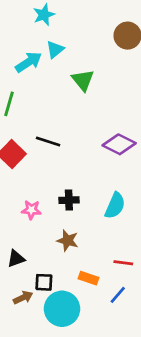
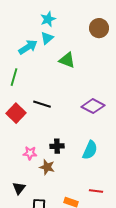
cyan star: (44, 15) -> (48, 19), moved
green triangle: (83, 80) -> (67, 60), turned -30
brown star: (68, 240) -> (47, 167), moved
black triangle: (16, 259) -> (19, 188), turned -32

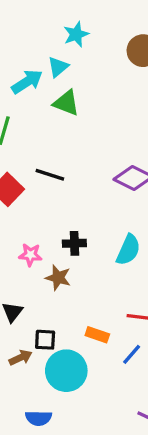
cyan star: (48, 19) -> (76, 34), moved
green triangle: (67, 60) -> (66, 103), moved

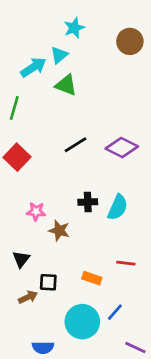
black line: (50, 175) -> (76, 145), moved, turned -50
black cross: (74, 243) -> (88, 202), moved
blue line: (132, 354) -> (115, 312), moved
cyan circle: (66, 371) -> (82, 322), moved

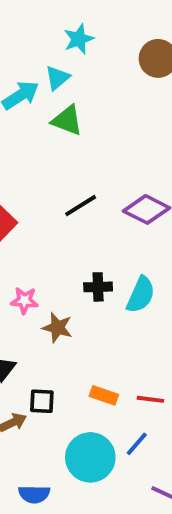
red line: (126, 263) -> (150, 399), moved

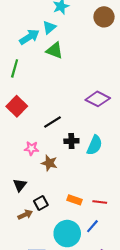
black line: (81, 206) -> (52, 122), moved
black square: (42, 401) -> (41, 203), turned -32

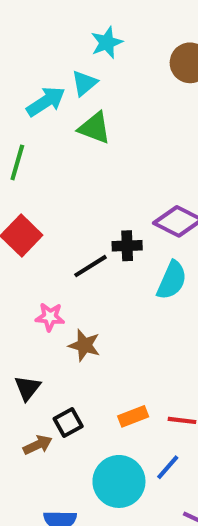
black cross: (71, 141) -> (127, 246), moved
cyan semicircle: (95, 145) -> (172, 280), moved
orange rectangle: (75, 200) -> (133, 416), turned -40

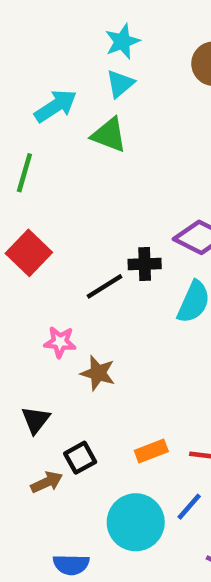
cyan triangle: (84, 83) -> (120, 84), moved

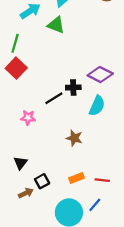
red square: (29, 253) -> (16, 68), moved
pink star: (60, 342) -> (28, 118), moved
brown star: (98, 373) -> (74, 138), moved

